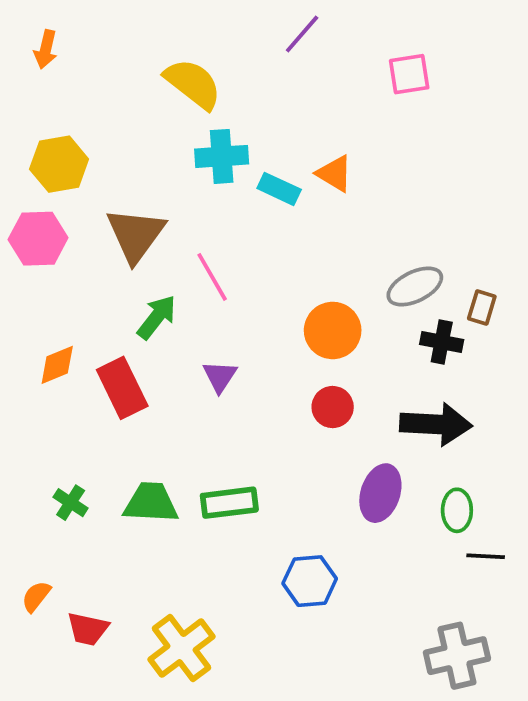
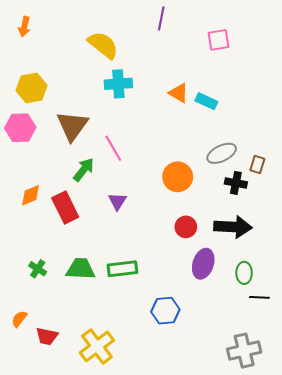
purple line: (302, 34) -> (161, 18), turned -30
cyan rectangle: (279, 189) -> (206, 101), moved
red circle: (333, 407) -> (186, 227), moved

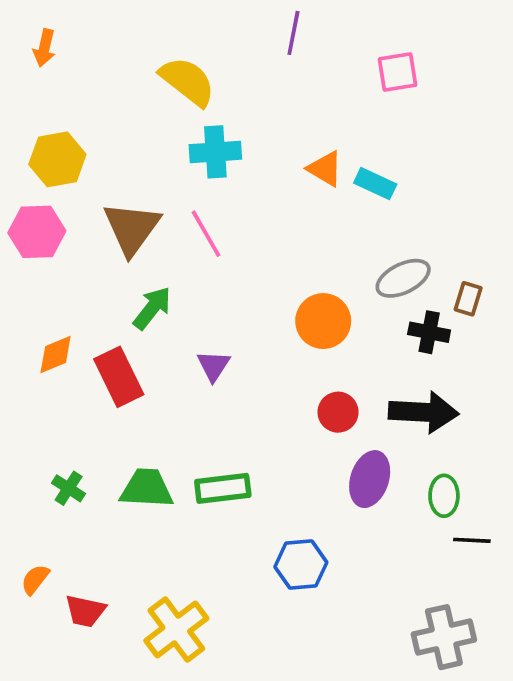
pink line: (113, 148) -> (206, 234), moved

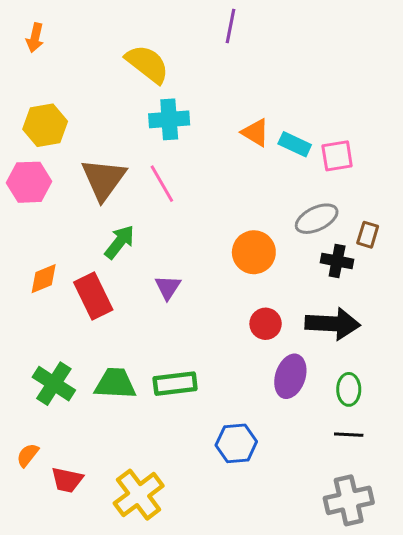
pink square: (398, 72) -> (337, 156), moved
green cross: (69, 488) -> (54, 384), size x1.6
black line: (472, 540) -> (349, 435), moved

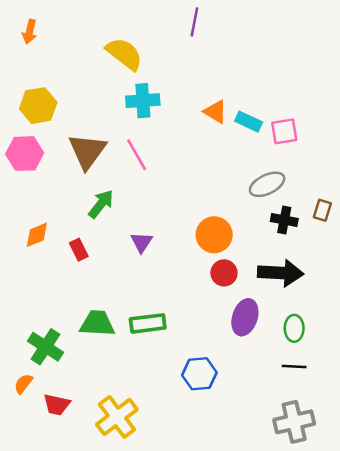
brown rectangle: (368, 235) -> (322, 210), moved
orange circle: (254, 252) -> (214, 235), moved
red rectangle: (93, 296) -> (79, 250), size x0.6
green cross: (54, 384) -> (46, 347), moved

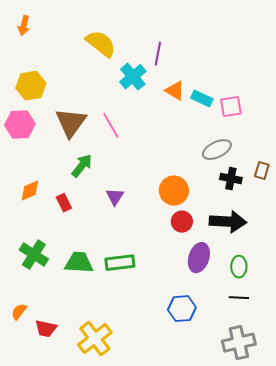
purple line: (194, 22) -> (158, 54), moved
cyan cross: (143, 101) -> (133, 77), moved, turned -36
green cross: (46, 347) -> (34, 255), moved
blue hexagon: (199, 374) -> (182, 309), moved

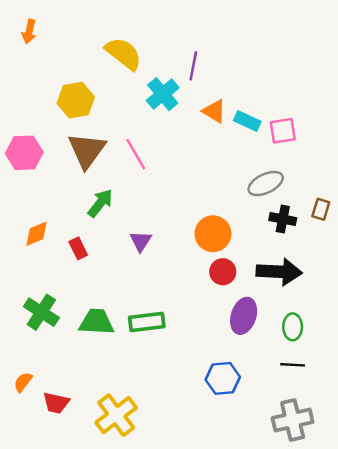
yellow hexagon: (31, 86) -> (76, 100), moved

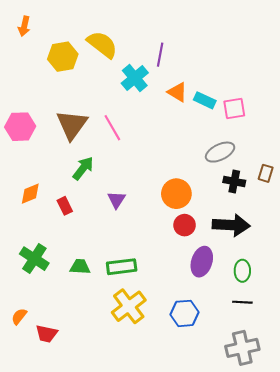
yellow hexagon: (76, 100) -> (63, 57), moved
green trapezoid: (97, 322) -> (80, 267), size x0.7
yellow cross: (116, 415) -> (129, 306), moved

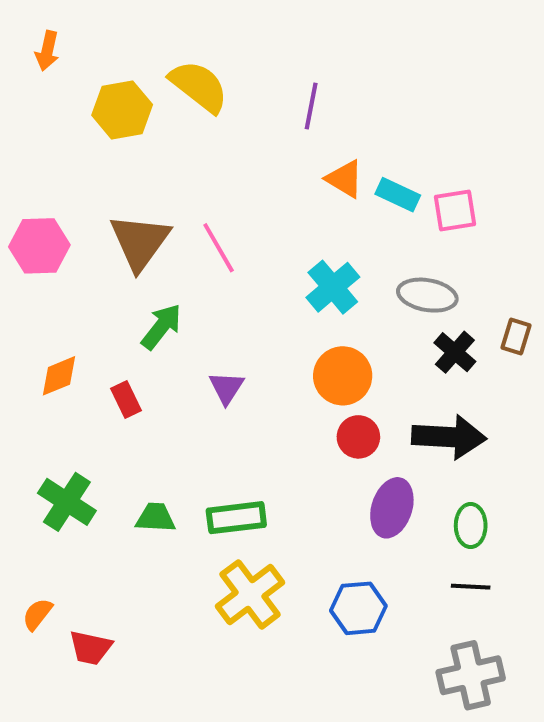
cyan cross: (135, 78) -> (333, 287), moved
gray ellipse: (220, 152) -> (427, 295), turned 36
black cross: (234, 181) -> (455, 352), turned 30

